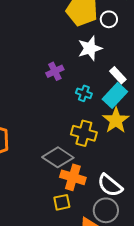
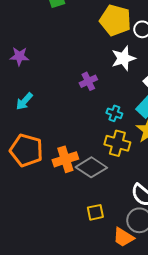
cyan cross: (84, 93) -> (114, 113), moved
orange cross: (73, 177) -> (65, 159), moved, turned -35

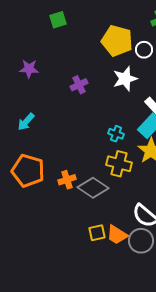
purple star: (19, 56) -> (29, 69), moved
purple cross: (88, 81) -> (79, 85), moved
orange cross: (65, 159) -> (67, 180), size x0.7
orange trapezoid: (123, 237) -> (117, 235), moved

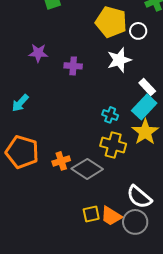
purple star: (29, 69) -> (38, 53), moved
purple cross: (79, 85) -> (73, 66), turned 30

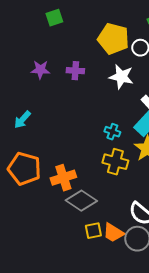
white star: (119, 60) -> (121, 77), turned 30
purple cross: (73, 66) -> (75, 71), moved
orange cross: (61, 161) -> (63, 178), size x1.4
gray diamond: (87, 169) -> (81, 201), moved

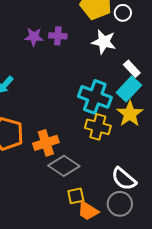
purple star: (40, 70) -> (34, 37), moved
cyan cross: (112, 132) -> (95, 97), size x2.0
orange trapezoid: (113, 233) -> (88, 211), moved

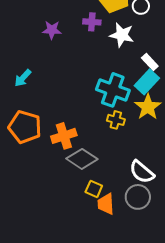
purple cross: (58, 36) -> (92, 22), moved
yellow cross: (98, 127) -> (116, 120), size x0.7
yellow square: (76, 196) -> (94, 189), turned 36
orange trapezoid: (88, 211) -> (106, 204), turned 55

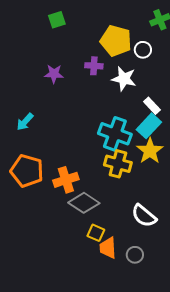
yellow cross: (116, 120) -> (118, 164), size x1.5
gray circle: (138, 197) -> (135, 255), moved, size x0.7

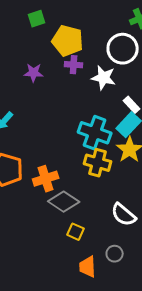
yellow pentagon: (116, 41) -> (68, 41), moved
white circle: (143, 50) -> (123, 49), size x1.8
orange trapezoid: (108, 248) -> (88, 267), moved

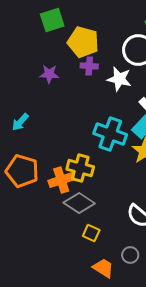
green square: (37, 19) -> (52, 20), size x1.4
yellow cross: (98, 163) -> (80, 168), moved
orange trapezoid: (88, 267) -> (103, 268), turned 125

